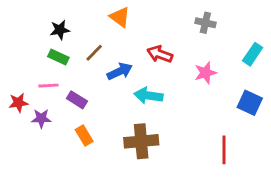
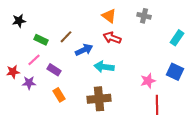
orange triangle: (120, 17) -> (109, 16), moved
black star: (60, 30) -> (19, 21), moved
pink star: (205, 73) -> (148, 81), moved
pink line: (48, 86) -> (34, 60), turned -40

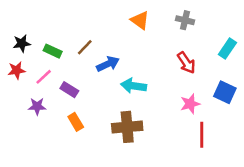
black star: (19, 21) -> (22, 43), moved
red arrow: (112, 38) -> (186, 63), moved, turned -144
red star: (13, 72) -> (17, 70), moved

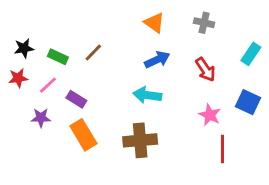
blue arrow: (108, 64) -> (157, 60), moved
pink star: (190, 104) -> (210, 115), turned -30
orange rectangle: (76, 122) -> (83, 135), size x1.5

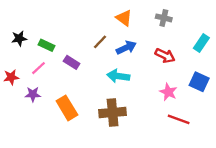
brown line: (93, 52) -> (100, 42), moved
red arrow: (205, 70) -> (165, 56), turned -30
red star: (18, 78) -> (11, 77), moved
purple rectangle: (76, 99) -> (72, 62), moved
red line: (222, 149) -> (179, 119), turned -70

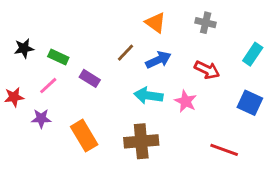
pink star: (168, 92) -> (186, 101), moved

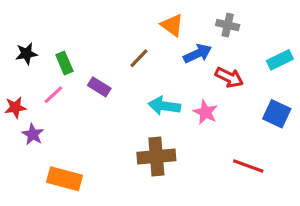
cyan rectangle: (253, 54) -> (280, 60), turned 30
green rectangle: (58, 57) -> (64, 63), turned 42
blue arrow: (158, 60) -> (198, 54), moved
purple star: (41, 118) -> (33, 134), moved, turned 30
orange rectangle: (84, 136) -> (64, 179), moved, turned -44

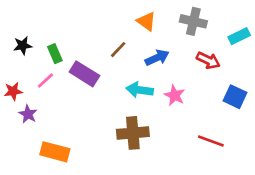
gray cross: (228, 25) -> (193, 21), size x1.4
blue arrow: (198, 54) -> (157, 58), moved
cyan rectangle: (280, 60) -> (239, 36), moved
red arrow: (229, 77) -> (208, 60), moved
purple rectangle: (99, 87) -> (84, 74), size x1.5

